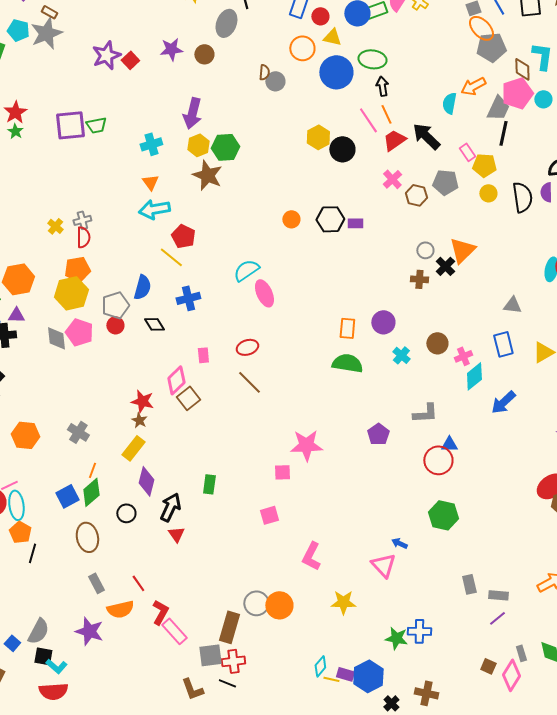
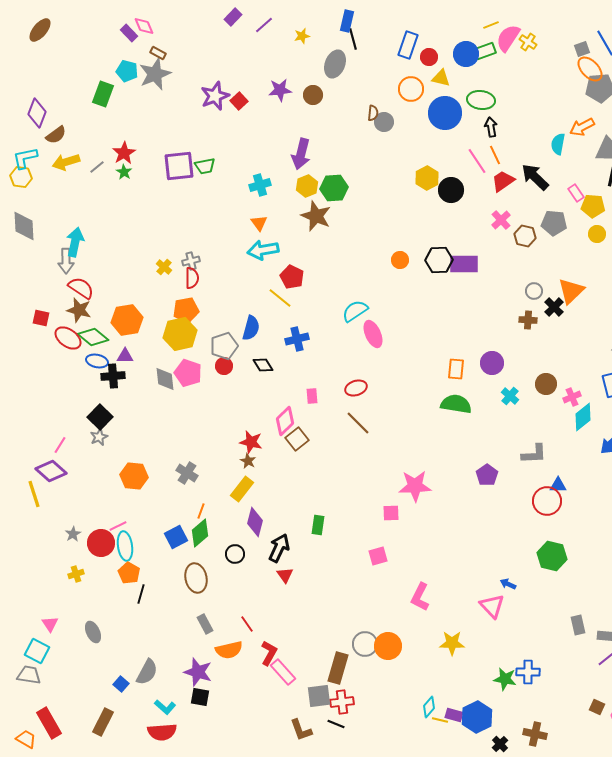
purple rectangle: (355, 223) -> (464, 264), size x1.8
black square: (43, 656) -> (200, 697), moved

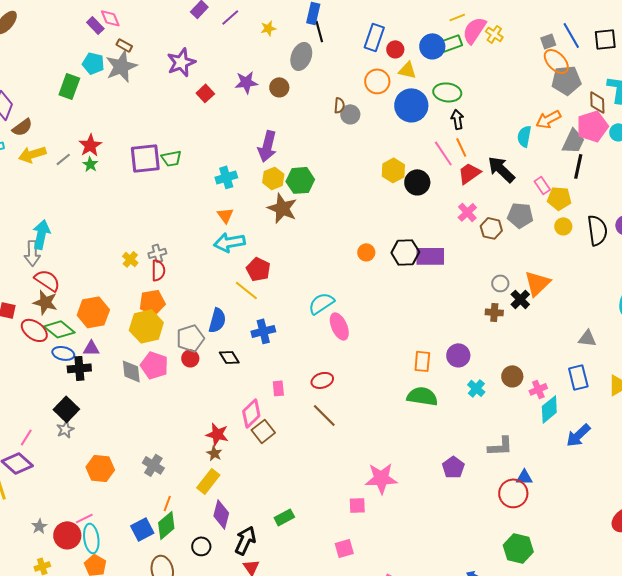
purple star: (215, 96) -> (181, 62), moved
green rectangle: (318, 525) -> (284, 517), turned 54

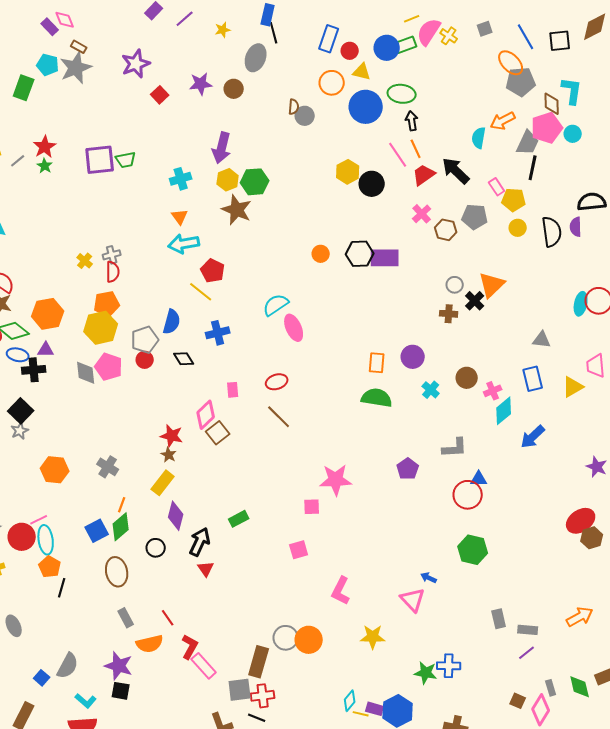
gray square: (548, 41) -> (485, 29), moved

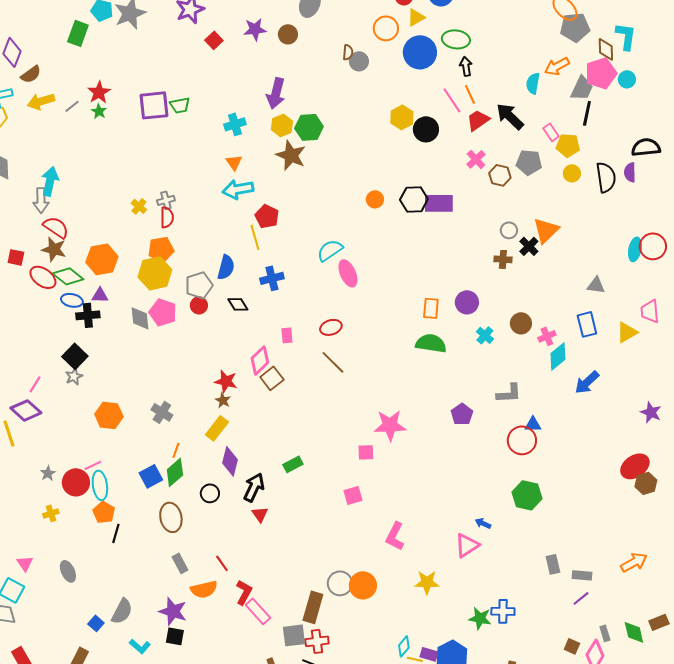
yellow triangle: (362, 72) -> (416, 17), turned -42
yellow line: (201, 292) -> (255, 237), turned 35
pink triangle: (413, 600) -> (467, 545), turned 40

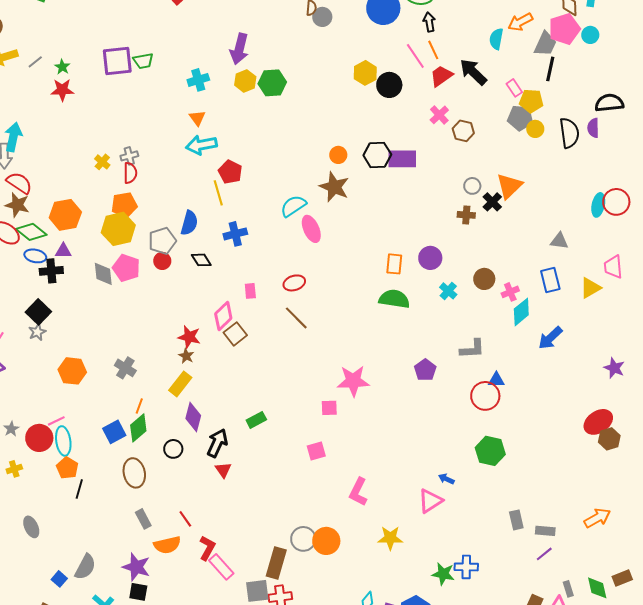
red star: (99, 92) -> (62, 90), moved, turned 30
brown star: (291, 155) -> (334, 187), moved
gray pentagon: (529, 162) -> (520, 118), moved

